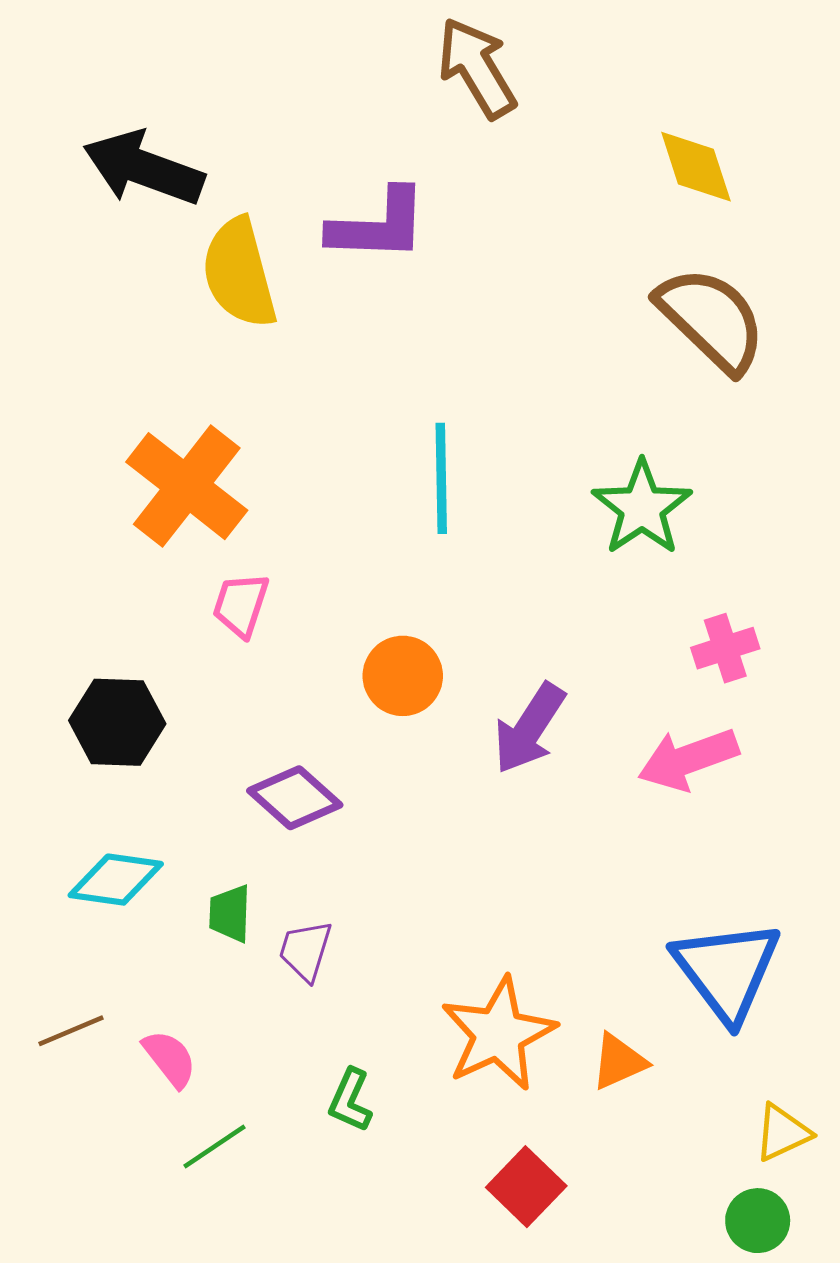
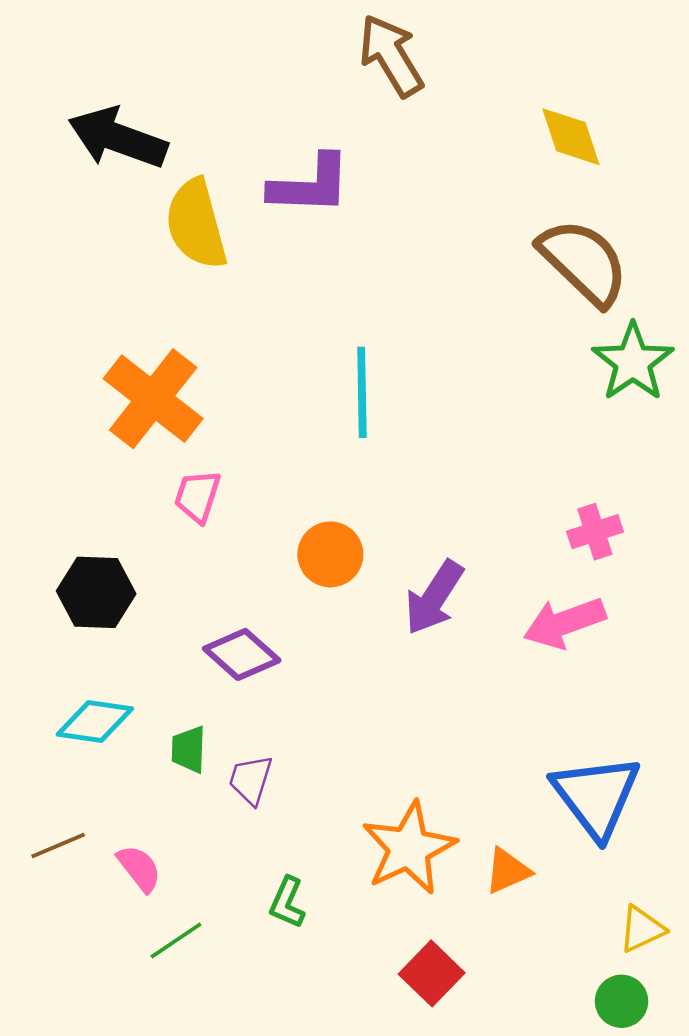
green star: (642, 508) -> (633, 362), moved

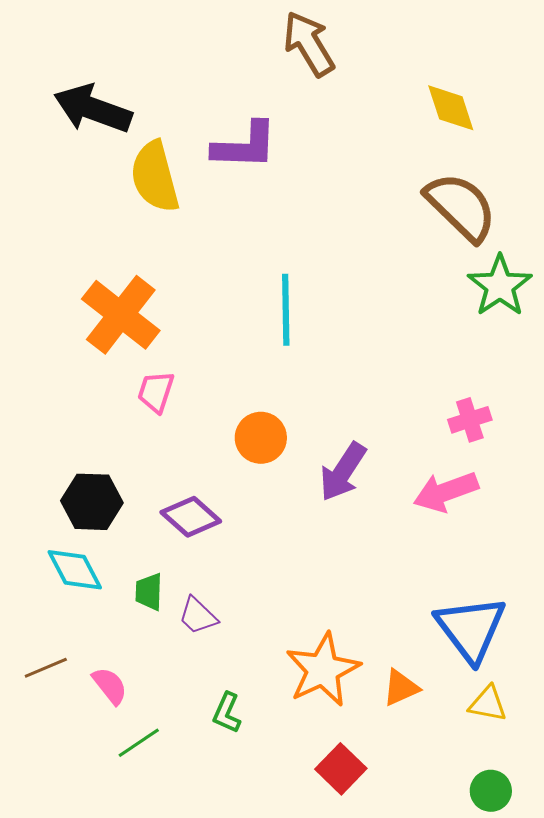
black hexagon: (96, 592) -> (92, 502), moved
cyan diamond: (95, 722) -> (75, 570), turned 54
purple trapezoid: (251, 780) -> (198, 616), turned -63
yellow triangle: (642, 929) -> (488, 704), moved, turned 36

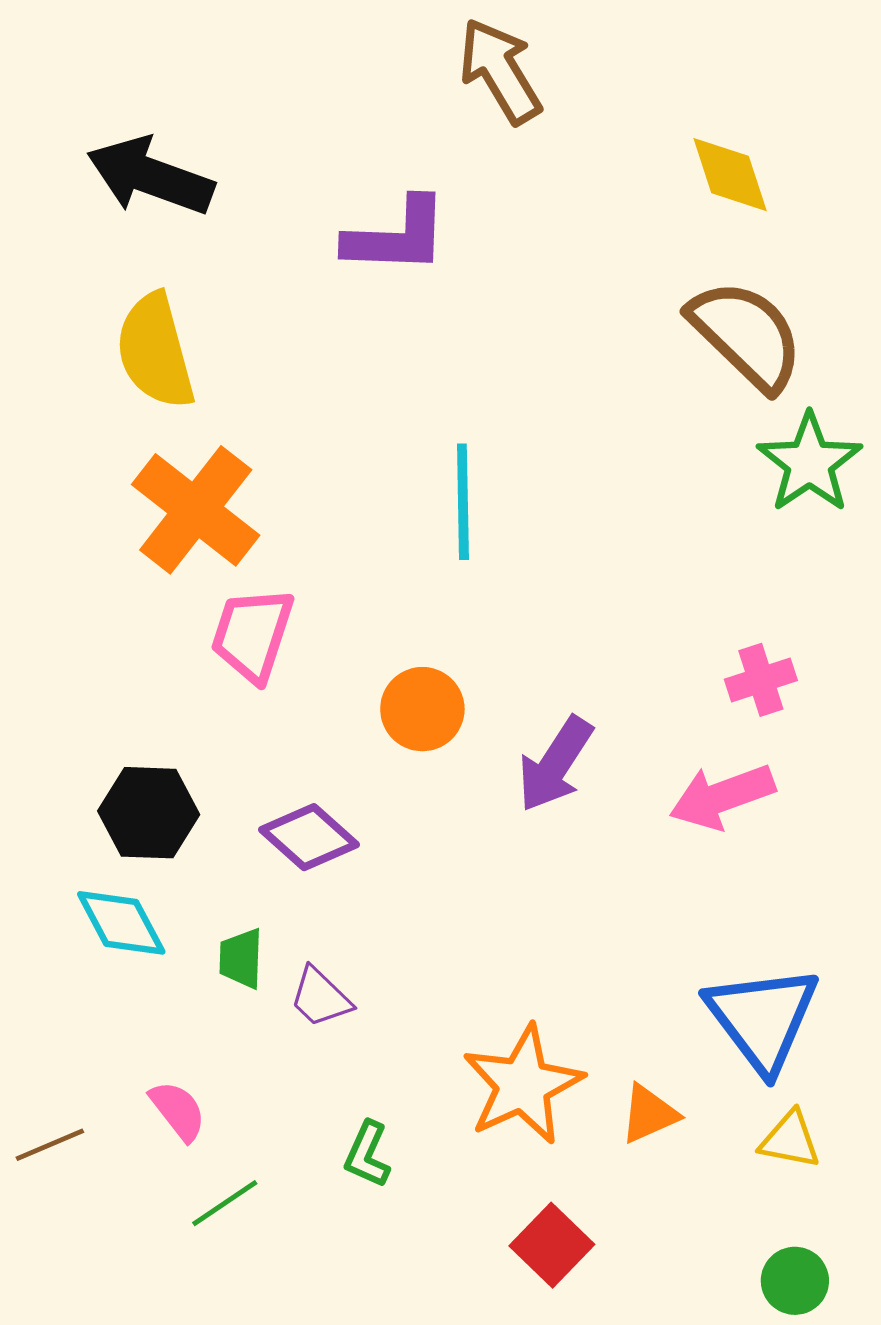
yellow semicircle: (155, 177) -> (155, 351), moved
pink trapezoid: (156, 392) -> (252, 635), size x1.4
brown line: (46, 668) -> (50, 1145), moved

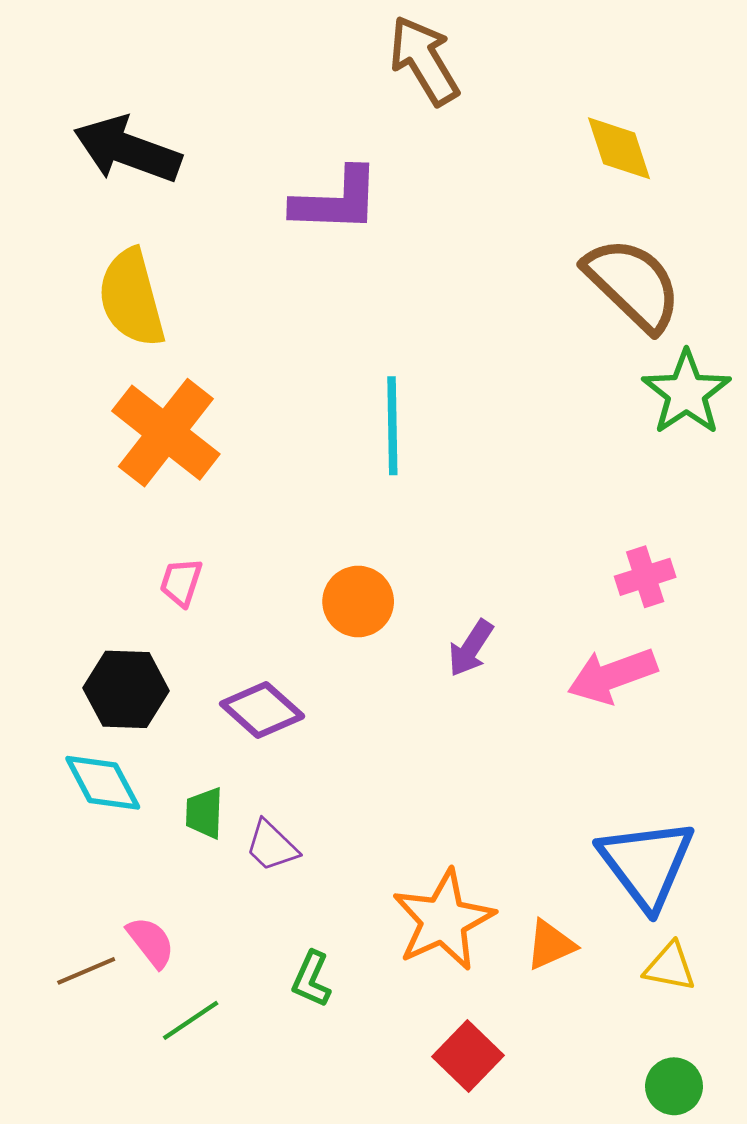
pink trapezoid: (252, 635) -> (181, 582), moved, size x0.6
purple arrow: (555, 764) -> (471, 648), size x0.7
brown line: (50, 1145) -> (86, 971), moved

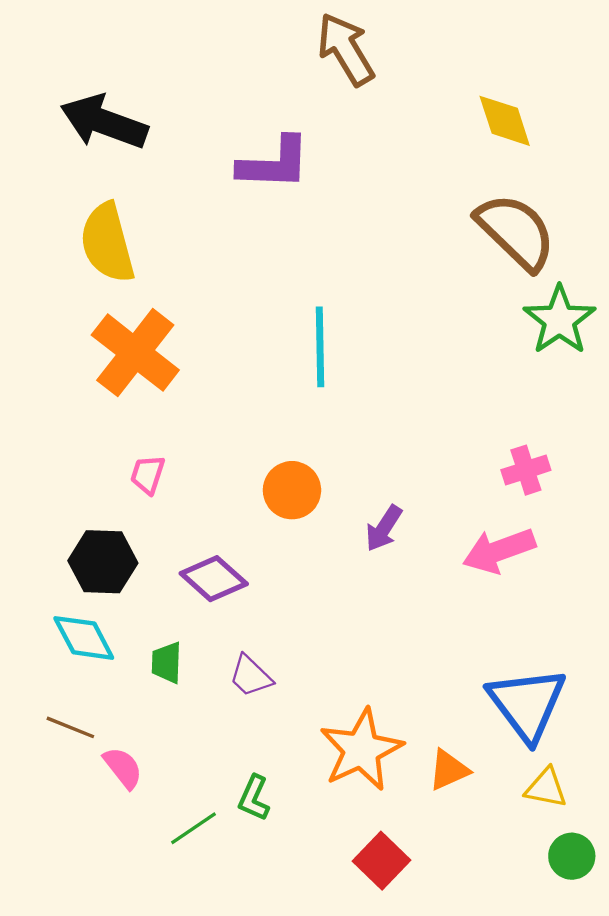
purple trapezoid: (272, 846) -> (251, 676), moved
brown line: (86, 971) -> (70, 727), moved, turned 45
green line: (191, 1020) -> (193, 828), moved
green circle: (674, 1086) -> (572, 856), moved

